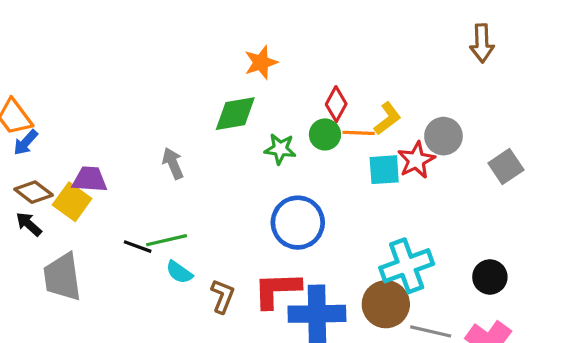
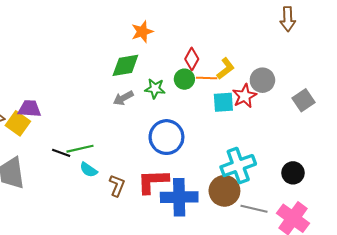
gray arrow: (173, 163) -> (123, 98), moved, turned -96

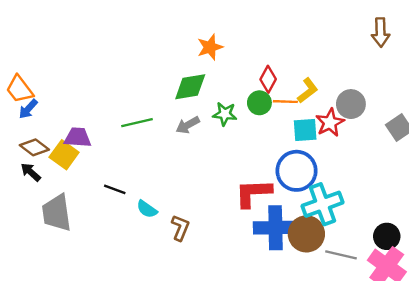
blue circle: (166, 137) -> (297, 171), moved
green line: (80, 149) -> (137, 123), moved
black circle: (293, 173) -> (387, 236), moved
red L-shape: (153, 181) -> (253, 193), moved
blue cross: (179, 197) -> (275, 228), moved

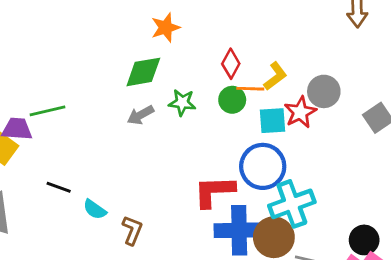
green circle: (259, 103) -> (232, 100), moved
green line: (137, 123) -> (48, 111), moved

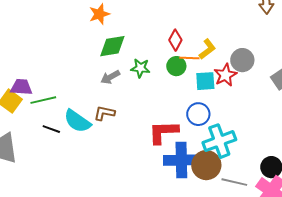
orange star: (166, 28) -> (99, 14), moved
green line: (48, 111) -> (43, 100), moved
blue circle: (263, 166) -> (198, 114), size x0.7
cyan semicircle: (95, 209) -> (77, 121), moved, size x1.6
brown L-shape: (132, 230) -> (104, 113), moved, turned -100

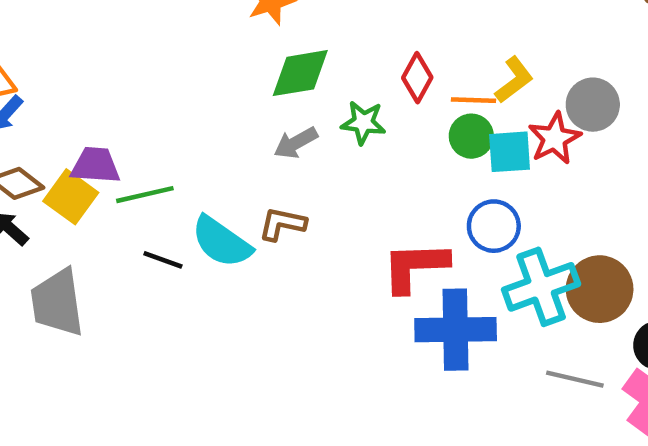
red diamond: (175, 40) -> (417, 78), moved
green circle: (176, 66) -> (471, 136), moved
brown circle: (206, 165) -> (600, 289), moved

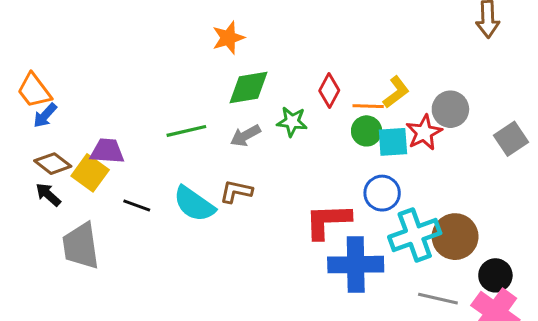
green line: (145, 195) -> (186, 131), moved
black line: (163, 260) -> (137, 206), moved

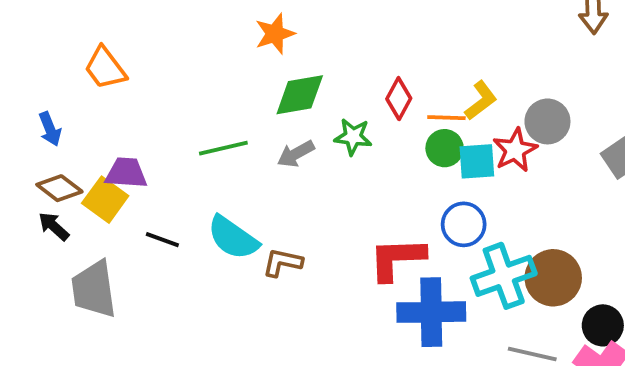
orange trapezoid: (34, 91) -> (105, 68), moved
blue arrow: (45, 115) -> (50, 129), turned -64
brown L-shape: (236, 192) -> (282, 263), moved

